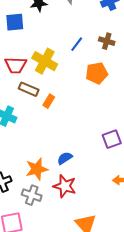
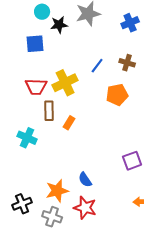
yellow cross: (45, 61) -> (65, 83), turned 35
brown rectangle: (29, 89) -> (49, 111), turned 66
blue semicircle: (65, 158) -> (85, 180), turned -91

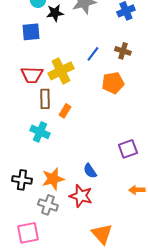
cyan cross: (27, 138) -> (40, 132), moved
blue semicircle: (85, 180) -> (90, 171), moved
black cross: (22, 204) -> (22, 180), moved, turned 30

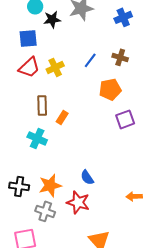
yellow cross: (61, 71) -> (55, 67), moved, size x0.7
red trapezoid: (32, 75) -> (29, 67), moved, turned -45
purple square: (128, 149) -> (125, 119), moved

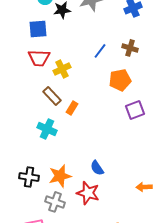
red trapezoid: (29, 67) -> (39, 58), turned 45
yellow cross: (55, 67) -> (62, 69), moved
brown rectangle: (42, 105) -> (52, 96), turned -42

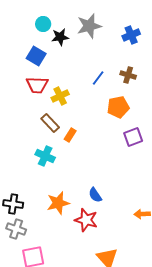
blue square: (38, 29) -> (36, 56), turned 36
black cross: (29, 177) -> (13, 204), moved
gray cross: (55, 202) -> (16, 229), moved

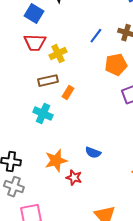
brown rectangle: (50, 123) -> (48, 81), turned -60
blue semicircle: (95, 195) -> (93, 153), turned -35
red star: (86, 220) -> (74, 178), moved, size x0.7

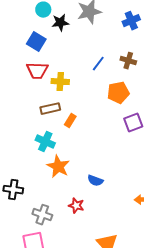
yellow cross: (58, 54) -> (60, 82), turned 30
orange star: (56, 161) -> (58, 167), moved, turned -30
gray cross: (14, 187) -> (42, 215), moved

